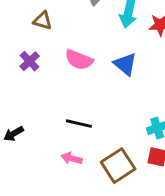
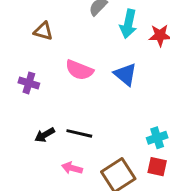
purple cross: (30, 61) -> (29, 83), moved, turned -30
black arrow: (14, 134) -> (45, 135), moved

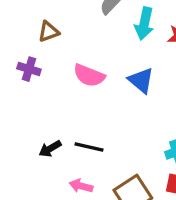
brown triangle: (43, 31) -> (48, 32), turned -36
purple cross: (29, 83) -> (29, 69), moved

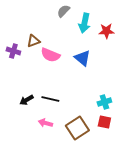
brown triangle: (48, 32) -> (33, 41), moved

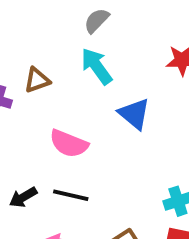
cyan arrow: (84, 23) -> (97, 66), moved, turned 132
pink semicircle: (50, 55) -> (69, 144), moved

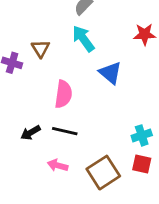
brown triangle: (37, 80) -> (41, 49), turned -42
pink semicircle: (69, 144) -> (63, 94), turned -104

